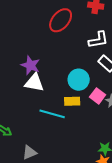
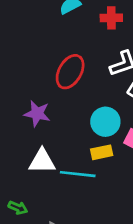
red ellipse: (61, 20) -> (70, 72), moved
white triangle: (34, 83) -> (42, 161), moved

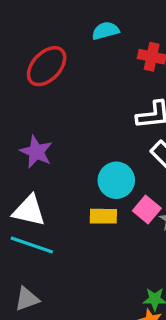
red ellipse: (70, 72) -> (47, 66), moved
cyan line: (78, 174) -> (32, 245), moved

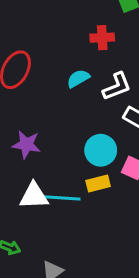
cyan semicircle: (105, 31) -> (78, 79), moved
cyan line: (32, 245) -> (61, 198), moved

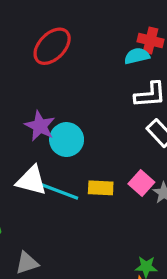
cyan semicircle: (78, 79) -> (137, 56), moved
cyan circle: (101, 150) -> (67, 140), moved

